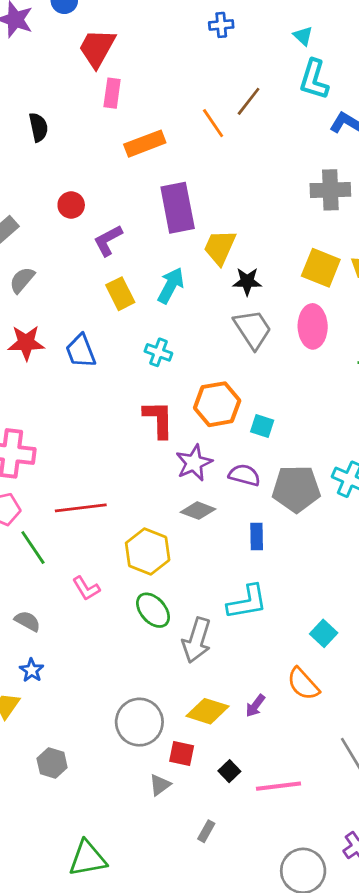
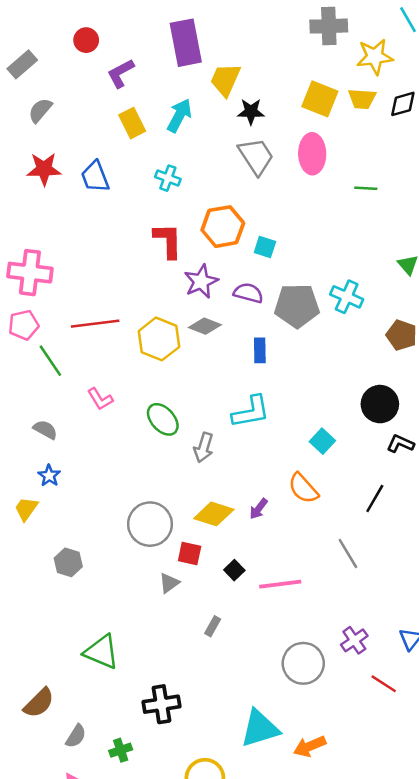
yellow hexagon: (148, 552) -> (159, 339), moved
gray arrow: (197, 640) -> (204, 447), size x0.7
green triangle: (88, 858) -> (101, 652), turned 33

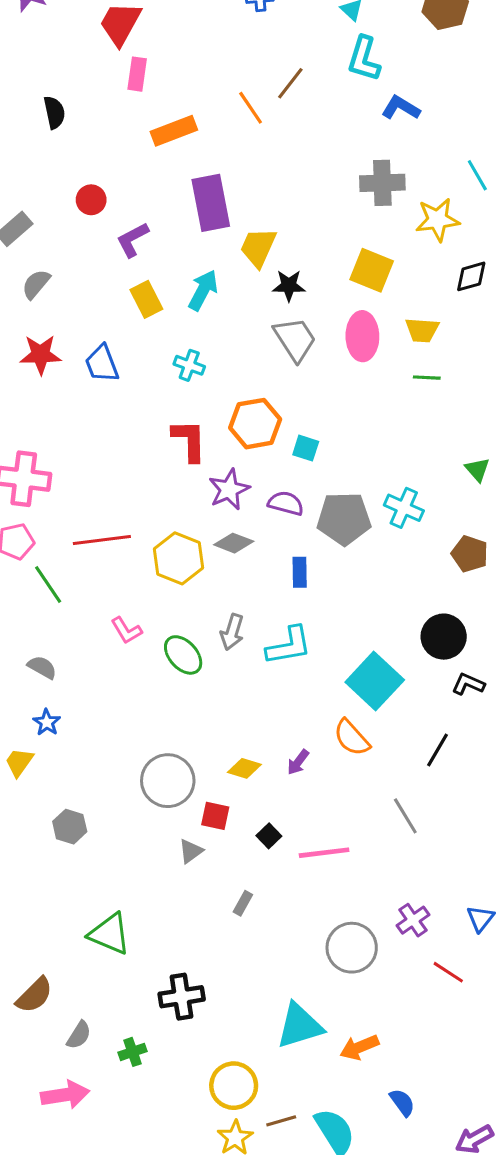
yellow trapezoid: (362, 99) -> (422, 330), moved
pink L-shape: (100, 399) -> (126, 630), moved
cyan square: (322, 441) -> (375, 681), size x1.8
gray arrow: (204, 447) -> (232, 632), moved
yellow diamond: (214, 514) -> (244, 768), size x0.7

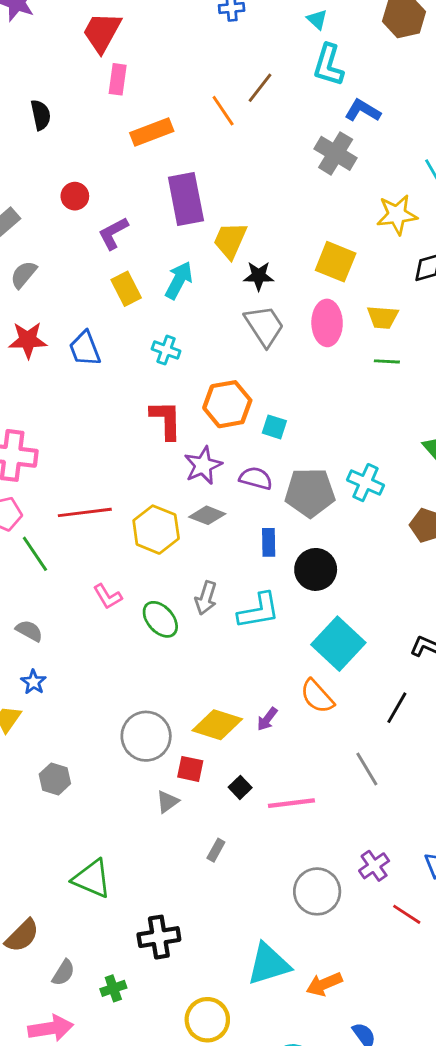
gray cross: (382, 183) -> (336, 153), moved, turned 33
black circle: (444, 637) -> (316, 569), moved
yellow diamond: (244, 768) -> (217, 725), size x1.6

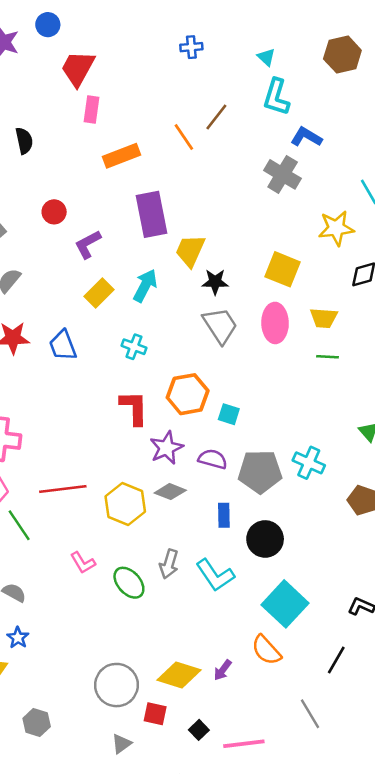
yellow rectangle: (126, 289) -> (99, 293), turned 72
cyan L-shape: (259, 611) -> (215, 575), turned 66
gray triangle: (167, 802) -> (121, 744), moved

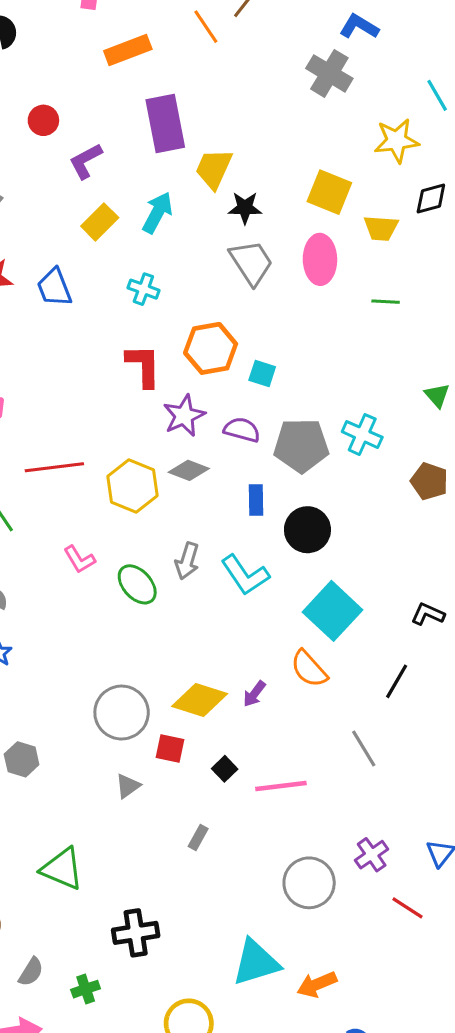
yellow trapezoid: (324, 318) -> (381, 228), moved

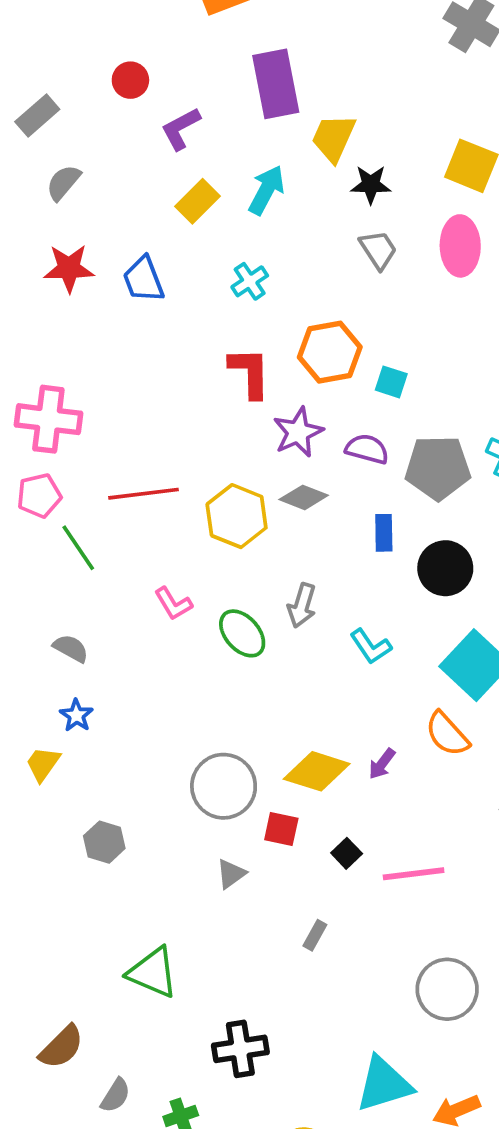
gray trapezoid: (251, 263) -> (378, 250), size x0.7
cyan cross: (143, 289) -> (250, 281), turned 36
cyan L-shape: (245, 575) -> (371, 646), moved, size x0.7

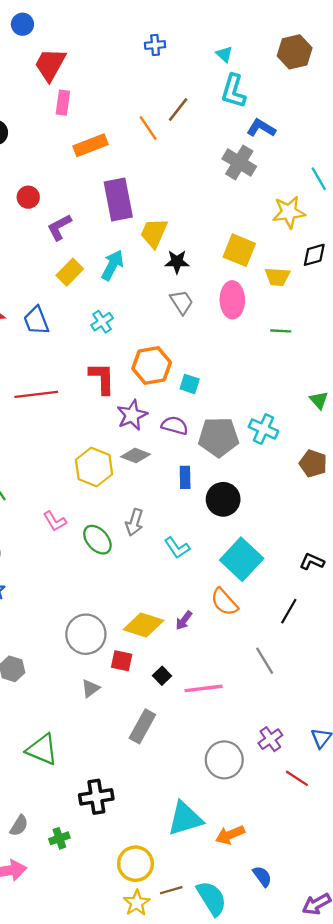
red line: (143, 494) -> (36, 394), moved
gray rectangle: (315, 935) -> (142, 726), size x1.8

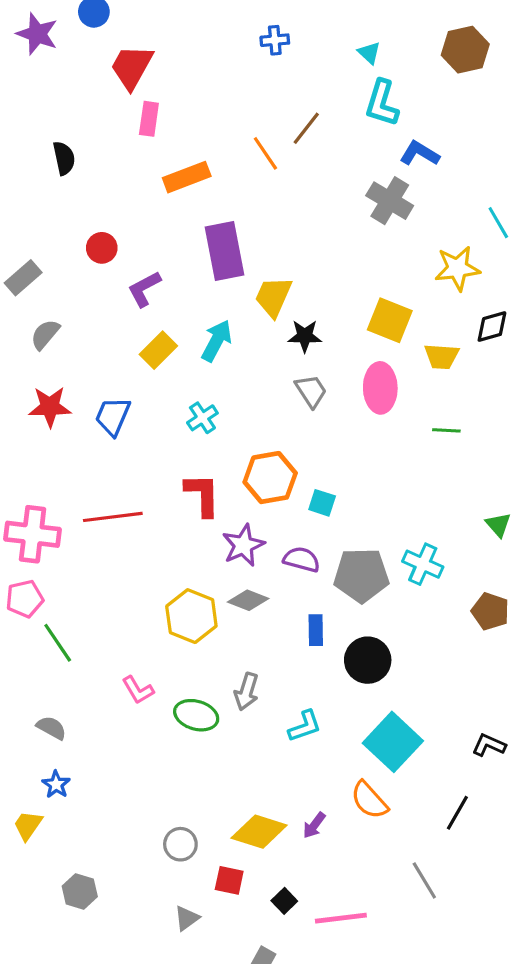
blue trapezoid: (36, 321) -> (113, 416), turned 44
green ellipse: (97, 540) -> (196, 715), turned -32
cyan L-shape: (177, 548) -> (305, 726), turned -75
gray circle: (86, 634) -> (180, 844), size x0.6

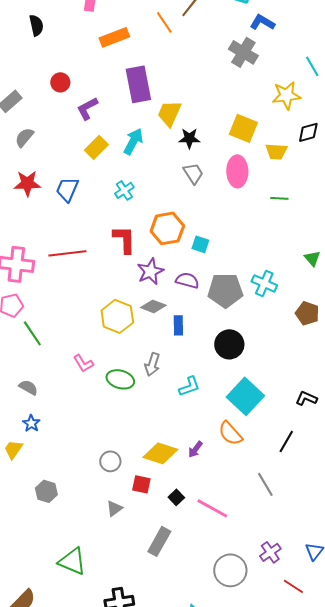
blue rectangle: (316, 630) -> (178, 325), moved
pink line: (341, 918) -> (212, 508), turned 36

